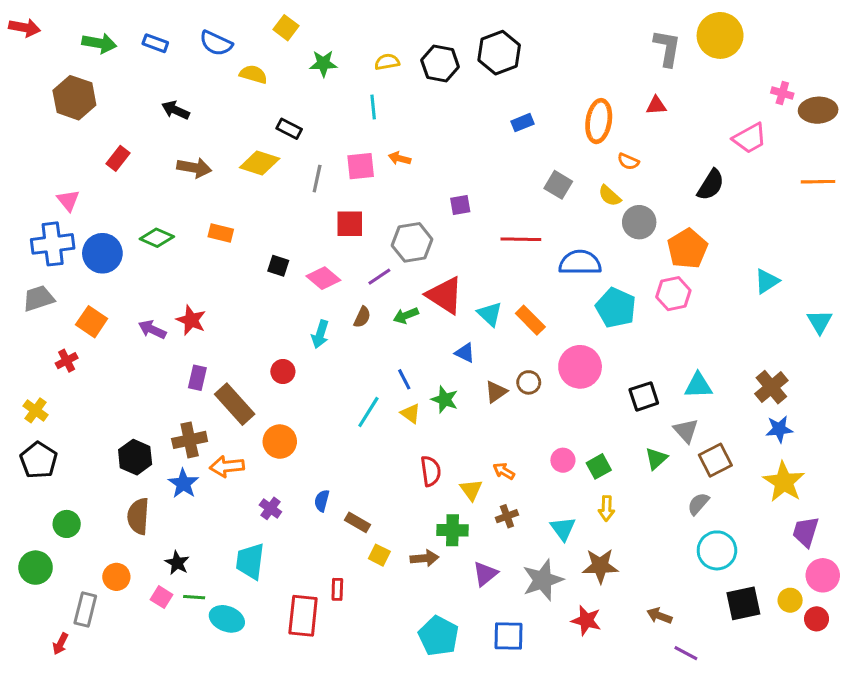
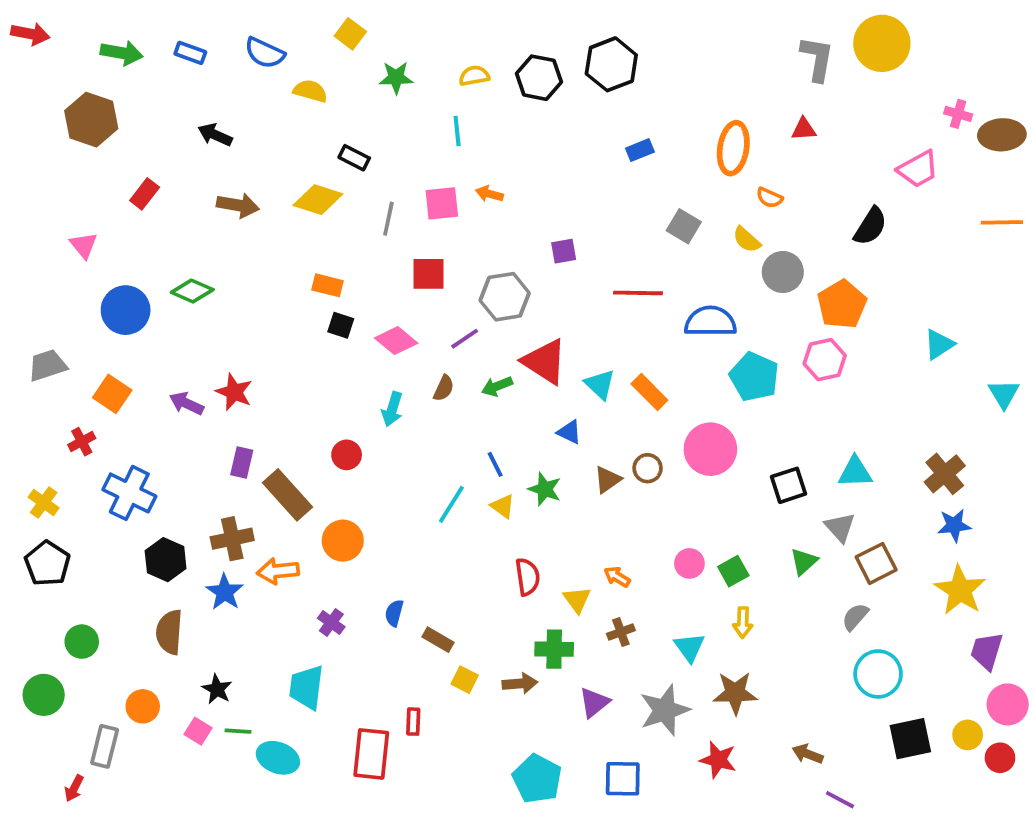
orange rectangle: (221, 233) -> (327, 285), moved
blue cross: (53, 244) -> (129, 493), moved, turned 33

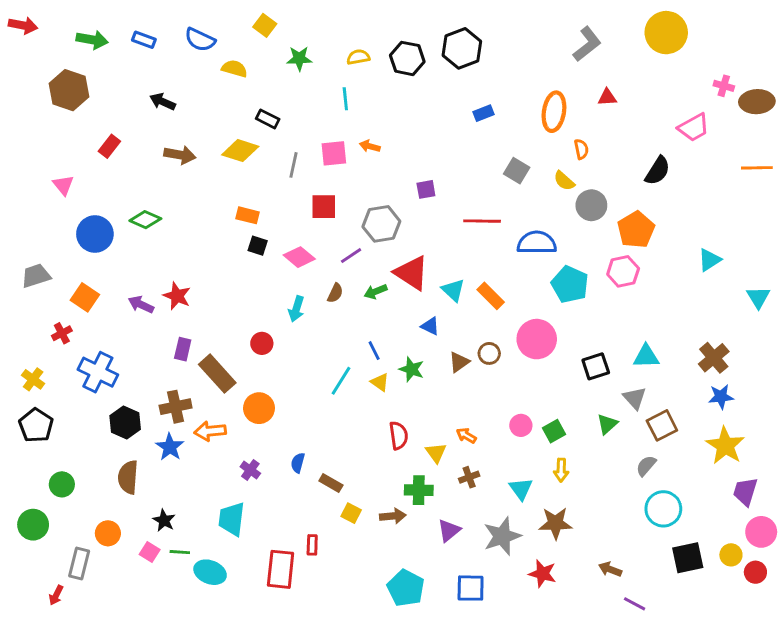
gray L-shape: (817, 59) -> (587, 44), moved, turned 42
orange semicircle: (769, 198) -> (581, 149), turned -126

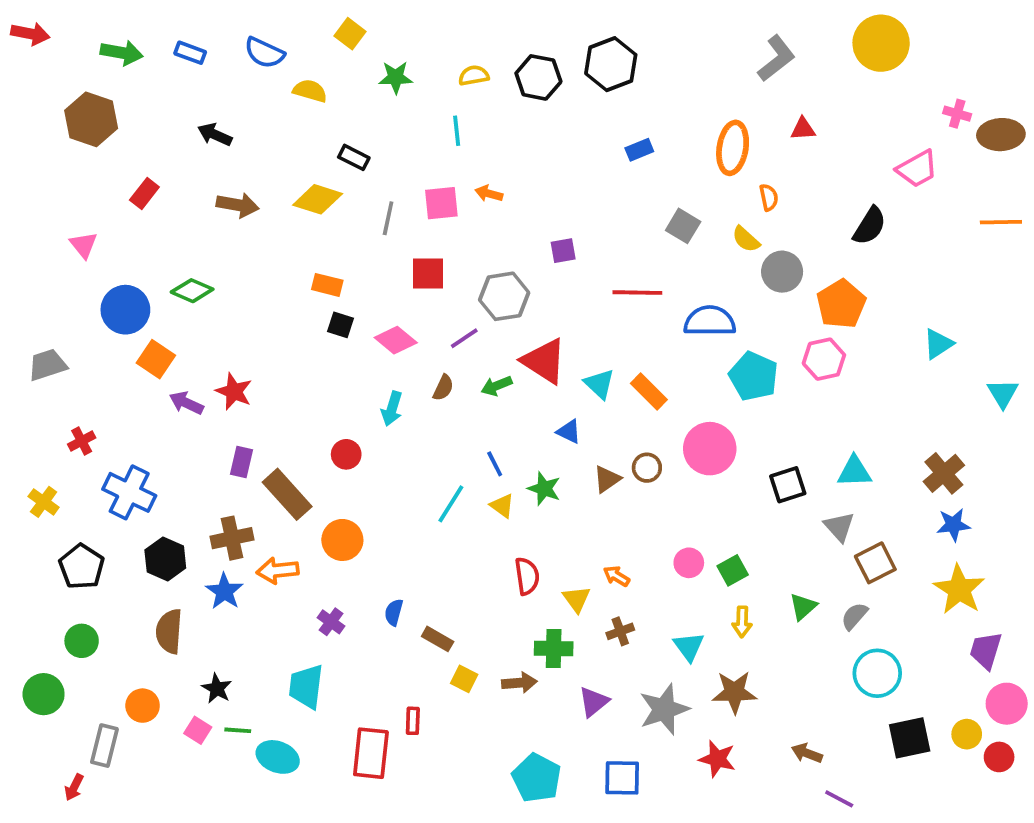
orange square: (85, 297) -> (156, 359), moved
green triangle: (607, 424) -> (803, 607), moved
black pentagon: (36, 425) -> (82, 567), moved

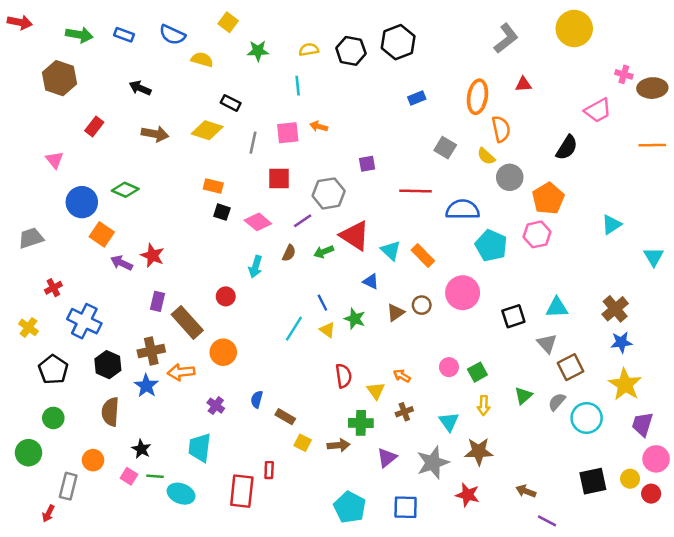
orange semicircle: (769, 197) -> (501, 129), size x1.5
cyan circle: (877, 673) -> (587, 418), moved

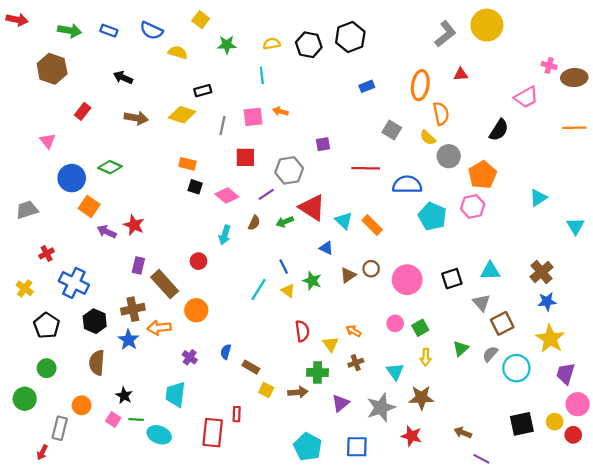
yellow circle: (574, 29) -> (487, 25), moved
black rectangle: (231, 103) -> (203, 91), turned -42
pink circle: (463, 293) -> (407, 280), moved

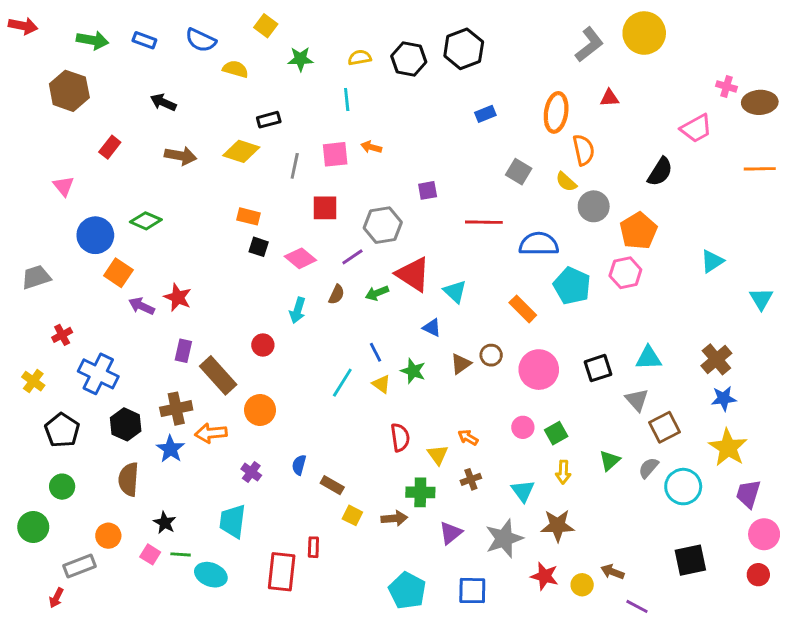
orange rectangle: (372, 225) -> (523, 309), moved
yellow circle: (555, 422) -> (582, 585), moved
gray rectangle: (60, 428) -> (79, 566), turned 55

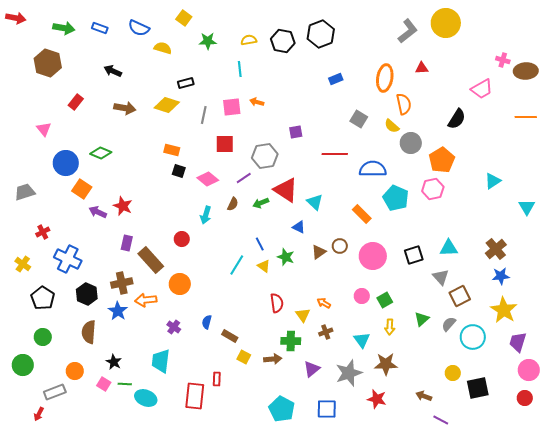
yellow circle: (582, 585) -> (453, 373), moved

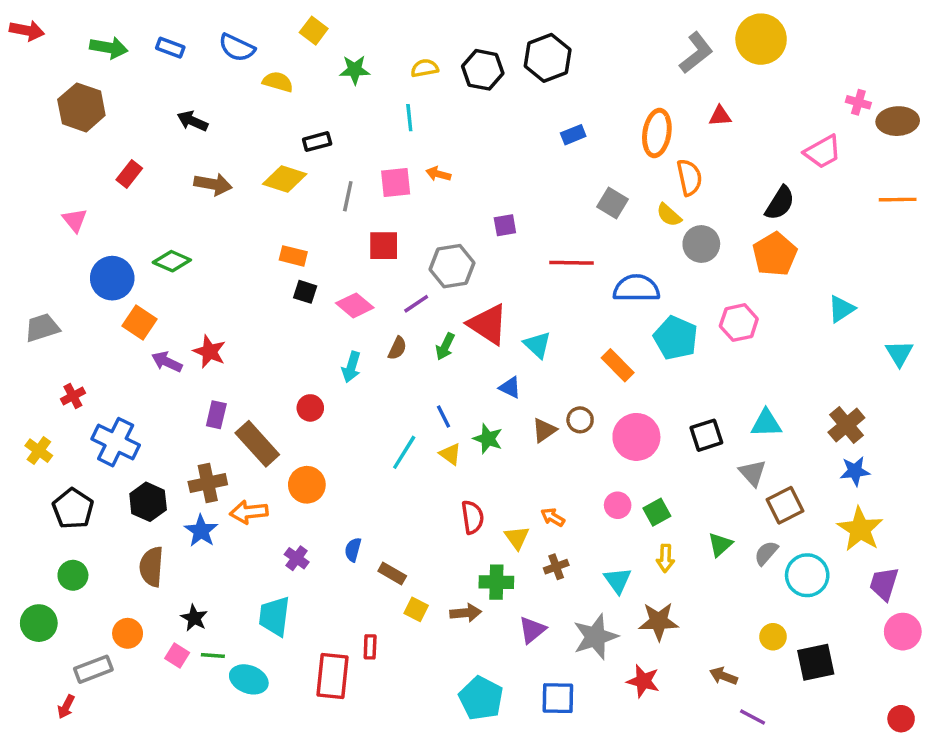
orange pentagon: (442, 160) -> (775, 254), moved
green arrow: (261, 203) -> (445, 346), turned -42
red circle: (525, 398) -> (901, 719), moved

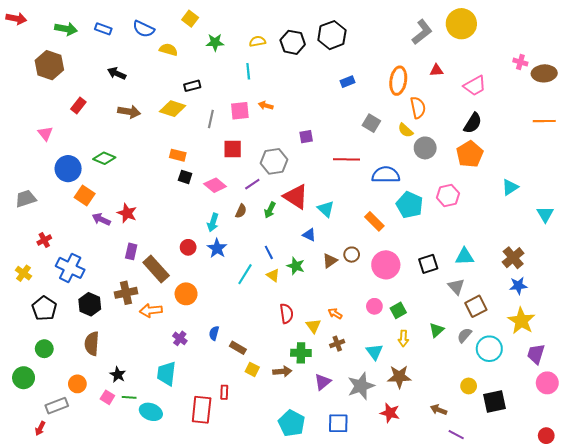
pink trapezoid: (823, 152) -> (475, 86), moved
blue star: (201, 531) -> (217, 248), moved

